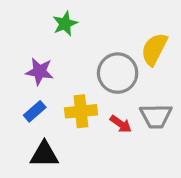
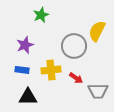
purple star: (40, 71) -> (25, 45), turned -30
blue rectangle: (35, 111) -> (22, 70), turned 48
gray trapezoid: (156, 116) -> (98, 91), moved

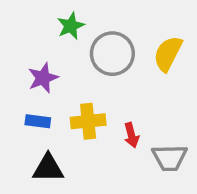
gray circle: (74, 46) -> (112, 54), moved
red arrow: (76, 78) -> (131, 135), turned 40

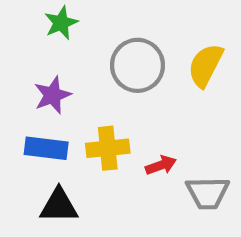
green star: (71, 26) -> (61, 23), moved
blue rectangle: (38, 121) -> (46, 148), size x1.4
red arrow: (131, 135) -> (161, 165), turned -95

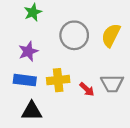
red arrow: (161, 165) -> (87, 89), turned 63
gray trapezoid: (208, 193) -> (112, 84), moved

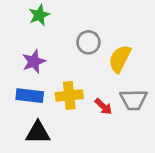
gray circle: (74, 35) -> (88, 42), size x0.7
yellow semicircle: (111, 35) -> (120, 59), moved

